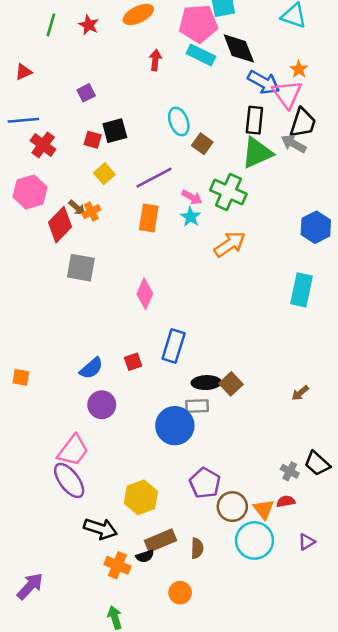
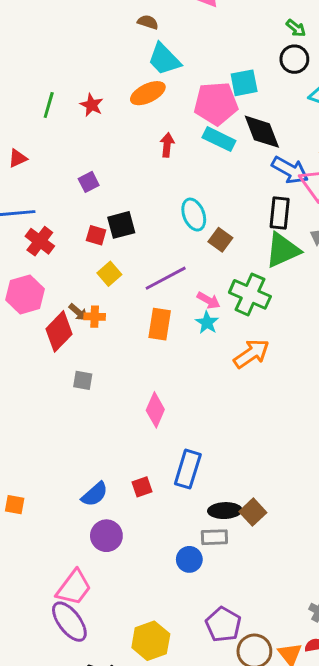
orange cross: (91, 212) -> (95, 317), turned 30
gray square: (81, 268) -> (83, 380), size x0.6
blue circle: (175, 426) -> (189, 559), size x0.6

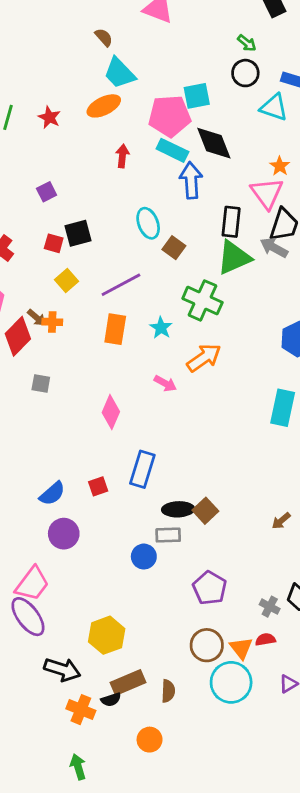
brown semicircle: (148, 22) -> (104, 37), turned 30
blue arrow: (290, 170) -> (191, 180), moved, turned -123
pink arrow: (209, 300) -> (165, 383), moved
purple pentagon: (223, 625) -> (210, 588), moved

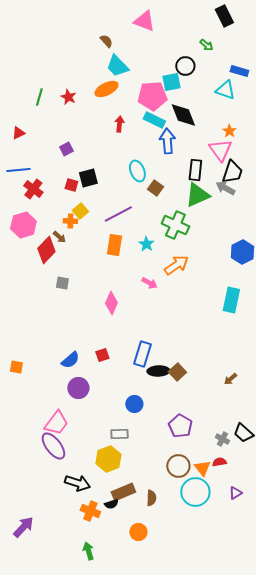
black circle: (245, 73) -> (185, 66), moved
orange cross: (52, 322) -> (70, 221), moved
blue rectangle: (142, 469) -> (142, 354), moved
gray rectangle: (168, 535) -> (119, 434), moved

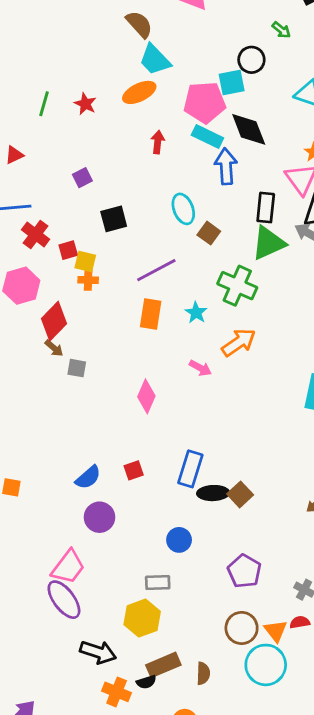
brown semicircle: (106, 41) -> (139, 24), size x1.5
red square: (71, 185) -> (68, 250), moved, turned -32
yellow square: (80, 211) -> (85, 261), moved, turned -35
brown arrow: (59, 237) -> (54, 348), moved

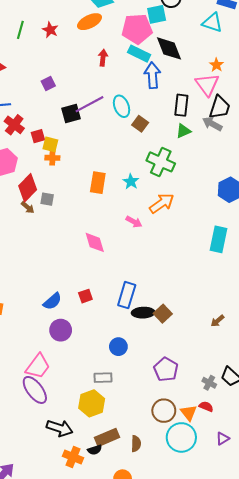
green triangle: (269, 243) -> (183, 131), size x0.6
purple line: (156, 270) -> (90, 104), moved
gray square: (77, 368) -> (47, 199), moved
pink diamond: (146, 396) -> (95, 242), turned -40
red semicircle: (300, 622) -> (206, 407), turned 32

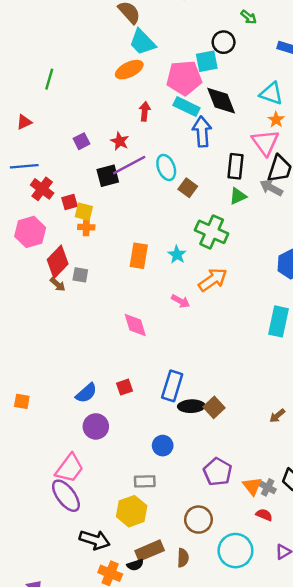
cyan triangle: (212, 23) -> (271, 93), moved
red star: (50, 30) -> (120, 141), moved
brown circle: (164, 411) -> (198, 520), moved
orange triangle: (189, 413) -> (252, 486), moved

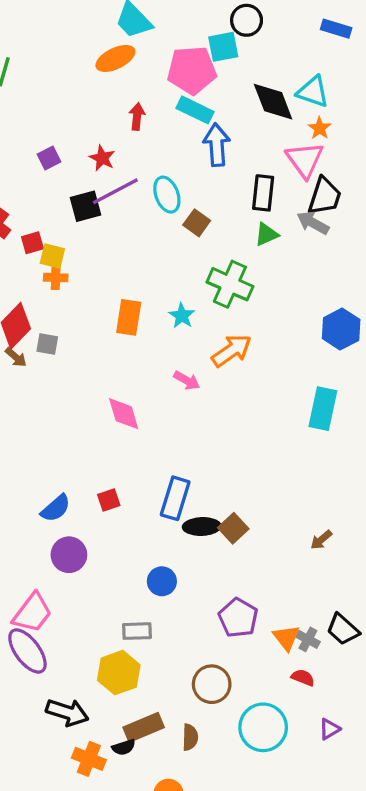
black diamond: (221, 101) -> (273, 102), moved

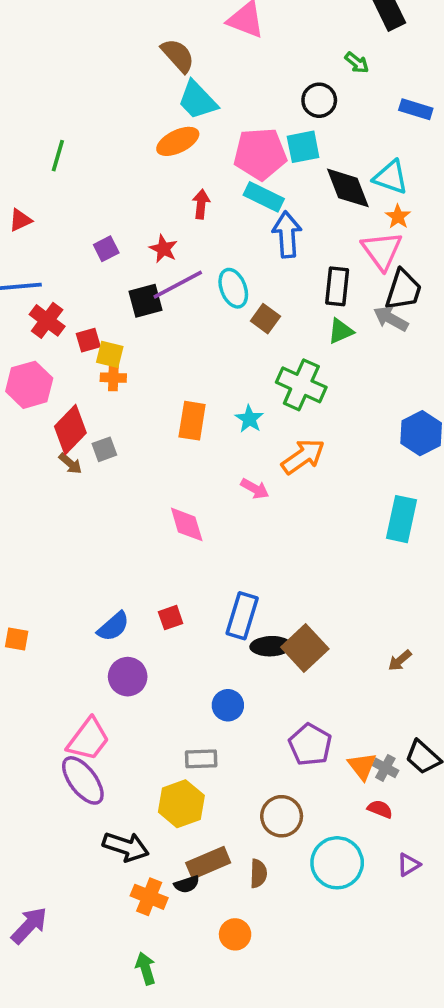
cyan square: (223, 47) -> (303, 147), moved
gray square: (47, 344) -> (104, 449), turned -30
brown square: (233, 528) -> (305, 648), size x1.4

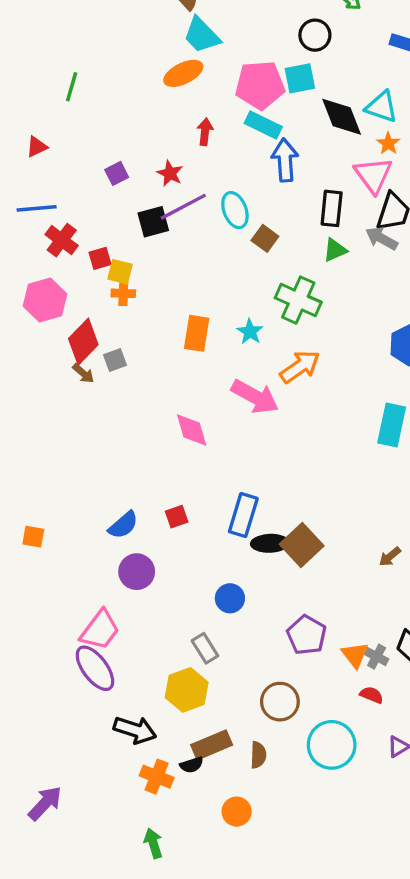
pink arrow: (255, 489) -> (255, 397), size x1.8
gray rectangle: (201, 759) -> (205, 648), turned 60

